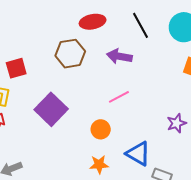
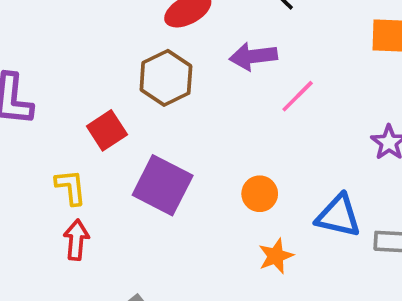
red square: (16, 68) -> (107, 130), moved
pink line: (119, 97) -> (298, 96), moved

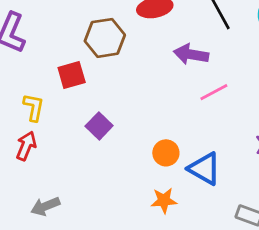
brown hexagon: (166, 78) -> (105, 38), moved
purple square: (163, 185) -> (99, 126), size x0.6
blue triangle: (338, 216) -> (204, 169), moved

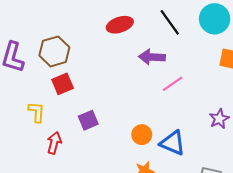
brown hexagon: (105, 38) -> (54, 51), moved
purple square: (99, 126) -> (88, 120), turned 30
red arrow: (26, 146) -> (54, 143), moved

